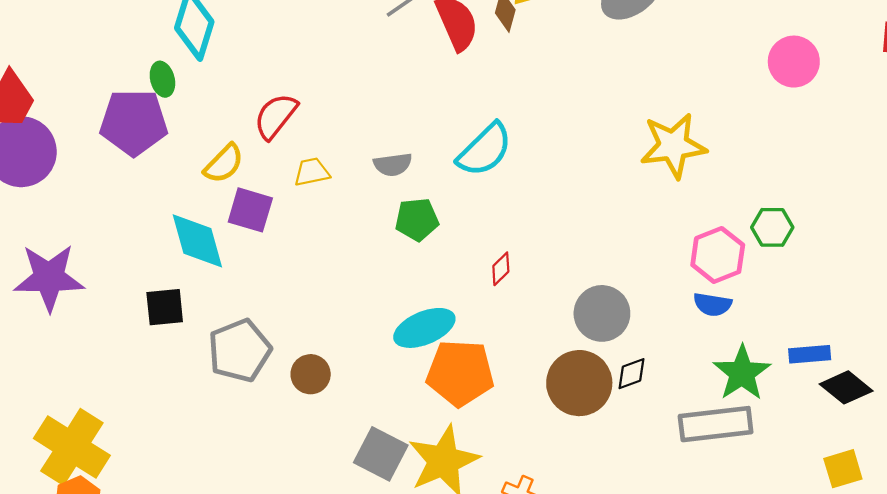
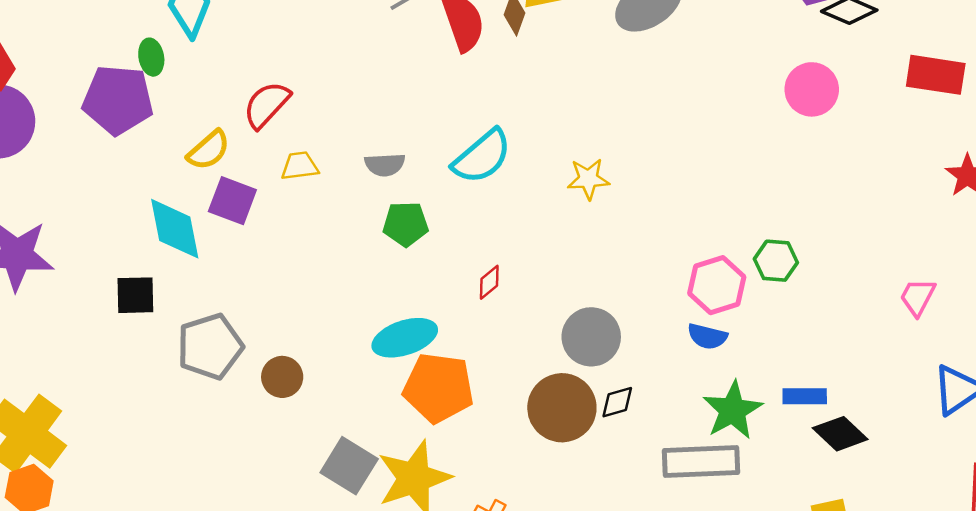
yellow star: (673, 146) -> (588, 179), moved, size x0.6

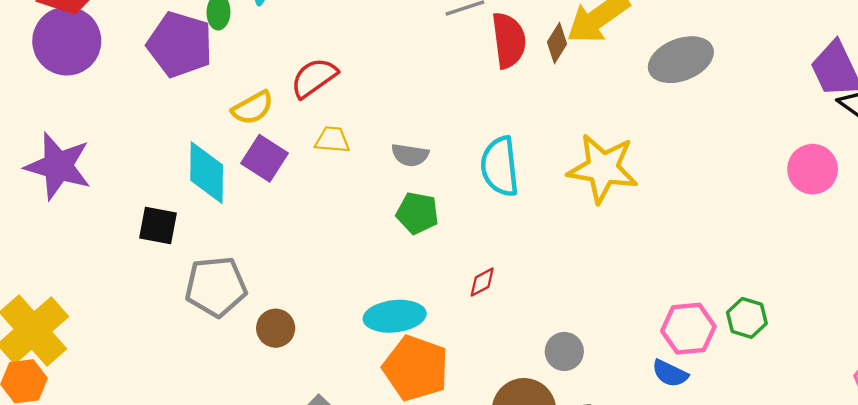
cyan semicircle: (482, 157) -> (500, 166), turned 112
yellow star: (588, 179) -> (603, 168), moved, size x1.8
gray circle: (591, 337) -> (564, 351), size x0.7

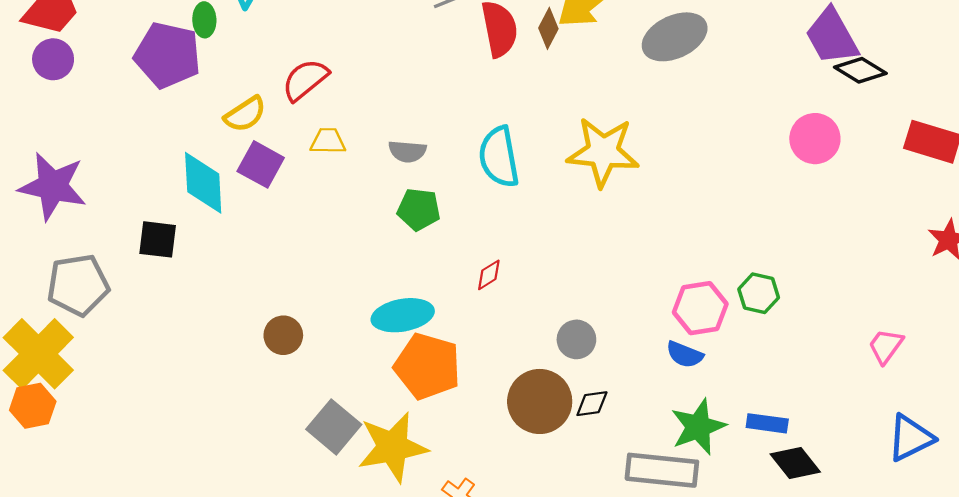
purple circle: (67, 41) -> (53, 59), size x0.6
gray pentagon: (216, 287) -> (78, 285), moved

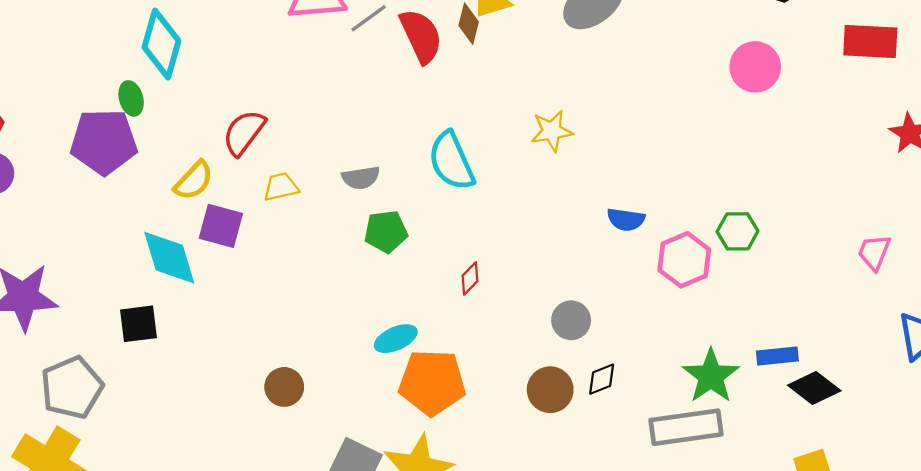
yellow star: (603, 152) -> (552, 131), size x0.6
cyan ellipse: (403, 315) -> (396, 339), size x0.7
blue semicircle: (685, 355) -> (626, 220), moved
brown circle: (540, 401) -> (550, 390), size x0.7

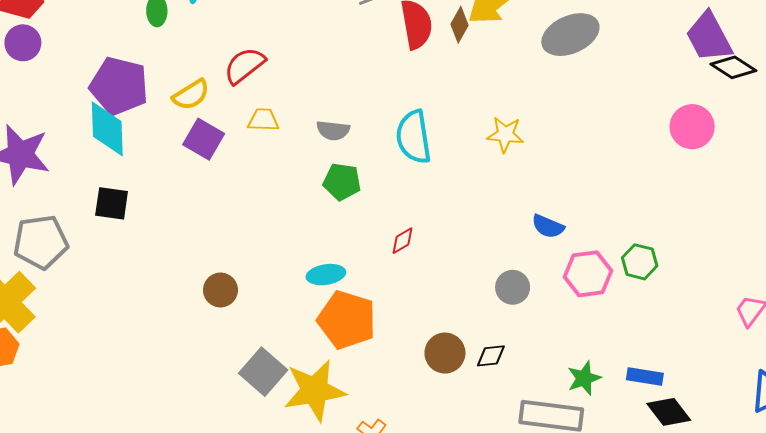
purple pentagon: (104, 142) -> (119, 86), moved
cyan diamond: (169, 258) -> (107, 129), moved
gray circle: (571, 320) -> (513, 287), moved
green star: (711, 376) -> (584, 378), size x0.7

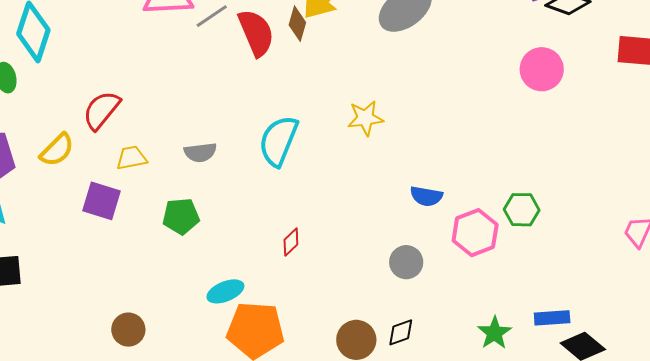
cyan semicircle: (414, 137) -> (278, 141), turned 44
purple square: (204, 139) -> (101, 201), moved
green pentagon: (342, 182) -> (181, 216), moved

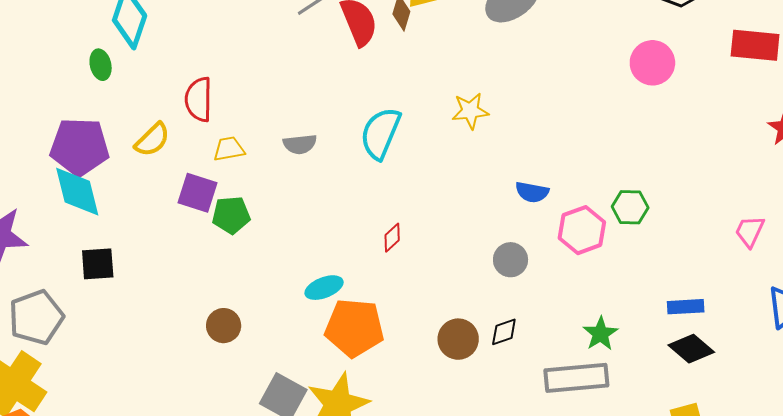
red semicircle: (101, 110) -> (199, 99), turned -39
green pentagon: (181, 216) -> (231, 215), moved
blue rectangle: (552, 318) -> (686, 307), moved

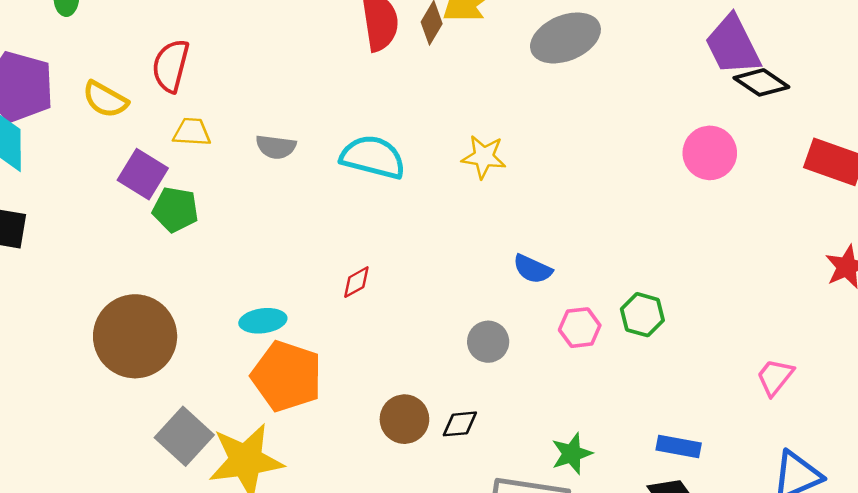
cyan semicircle: (381, 133) -> (373, 157), turned 68
yellow semicircle: (152, 140) -> (105, 99), turned 60
pink hexagon: (582, 230) -> (580, 328), size x0.7
brown circle: (224, 326) -> (135, 336), size x2.0

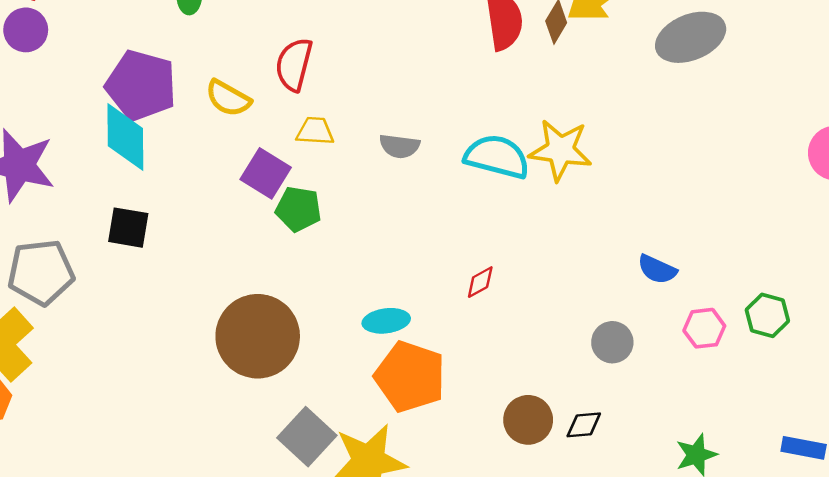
yellow star: (484, 157) -> (560, 150), moved, size x1.4

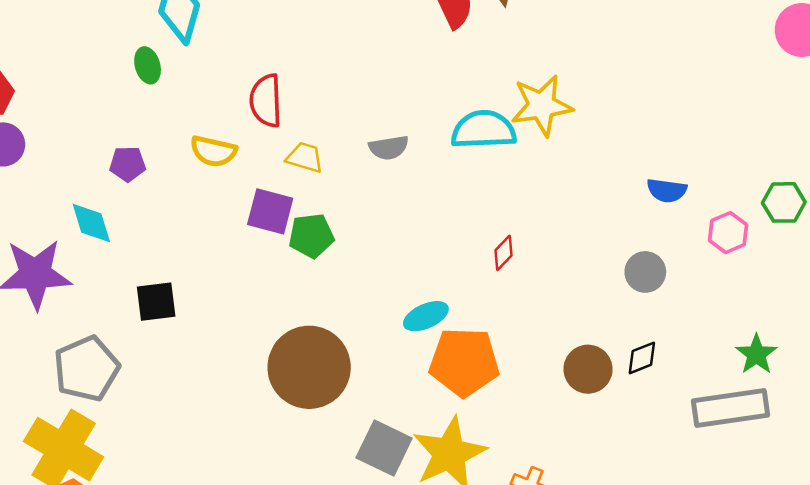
purple pentagon: (141, 85) -> (128, 164), size x0.5
yellow trapezoid: (315, 131) -> (305, 157), turned 30
cyan diamond: (125, 137) -> (91, 223), moved, size x0.7

